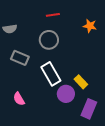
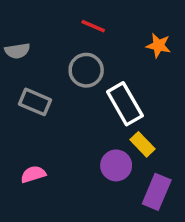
red line: (53, 15) -> (93, 26), turned 32
white rectangle: (51, 74) -> (125, 104), moved
pink semicircle: (19, 99) -> (33, 174), turned 104

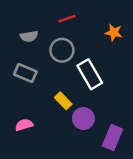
red line: (93, 26) -> (67, 19), turned -42
gray semicircle: (17, 51) -> (29, 36), moved
yellow rectangle: (143, 144) -> (63, 101), moved

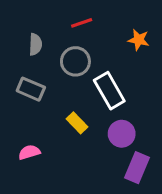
gray semicircle: (29, 36) -> (35, 44), turned -78
purple circle: (83, 119) -> (122, 134), moved

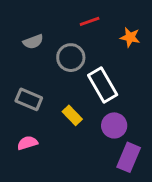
red line: (82, 23) -> (90, 21), moved
gray semicircle: (35, 44) -> (33, 42), turned 66
gray rectangle: (31, 89) -> (29, 99), moved

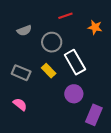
yellow rectangle: (72, 115) -> (49, 71), moved
purple circle: (114, 125) -> (74, 94), moved
pink semicircle: (27, 143) -> (20, 104), turned 56

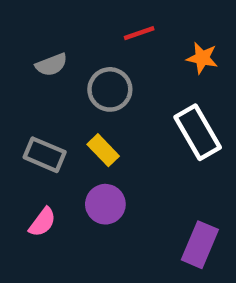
white rectangle: (75, 62) -> (198, 132), moved
purple circle: (74, 94) -> (105, 204), moved
pink semicircle: (20, 104) -> (42, 222), turned 88

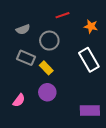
gray rectangle: (45, 155) -> (26, 58), moved
purple rectangle: (200, 245) -> (90, 110), turned 66

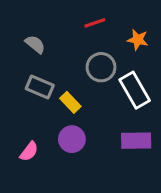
gray semicircle: (23, 29) -> (35, 44), turned -120
gray circle: (49, 41) -> (101, 67), moved
purple rectangle: (90, 110) -> (136, 141), moved

